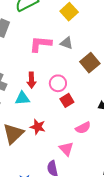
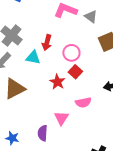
red square: (67, 100) -> (75, 72), turned -32
red star: (38, 127) -> (57, 82), moved

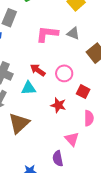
red arrow: (47, 43) -> (38, 70), turned 126
red square: (75, 72) -> (83, 92), moved
pink semicircle: (83, 103) -> (89, 118), turned -63

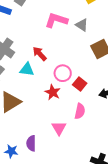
pink circle: (64, 73) -> (63, 73), moved
purple semicircle: (58, 159) -> (31, 143), moved

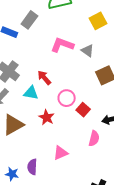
red star: (53, 92) -> (47, 117), moved
pink semicircle: (80, 111) -> (94, 138), moved
pink triangle: (59, 128) -> (61, 153), turned 35

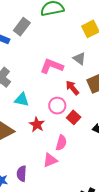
pink L-shape: (62, 45) -> (52, 66), moved
red arrow: (44, 78) -> (72, 88), moved
pink semicircle: (94, 138) -> (61, 143), moved

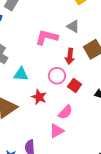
red arrow: (72, 88) -> (70, 56), turned -126
pink semicircle: (61, 143) -> (65, 112), turned 35

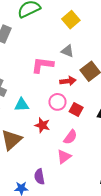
red arrow: (70, 56) -> (68, 81), turned -98

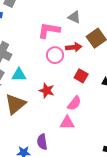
pink circle: (57, 102) -> (55, 55), moved
cyan triangle: (22, 105) -> (19, 75), moved
pink triangle: (64, 157) -> (67, 123), turned 35

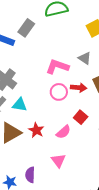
red star: (47, 91) -> (36, 130), moved
pink semicircle: (74, 103) -> (63, 132), moved
pink triangle: (67, 123) -> (58, 161), turned 42

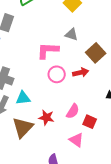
red arrow: (79, 88) -> (81, 72), moved
red square: (81, 117) -> (90, 122), moved

